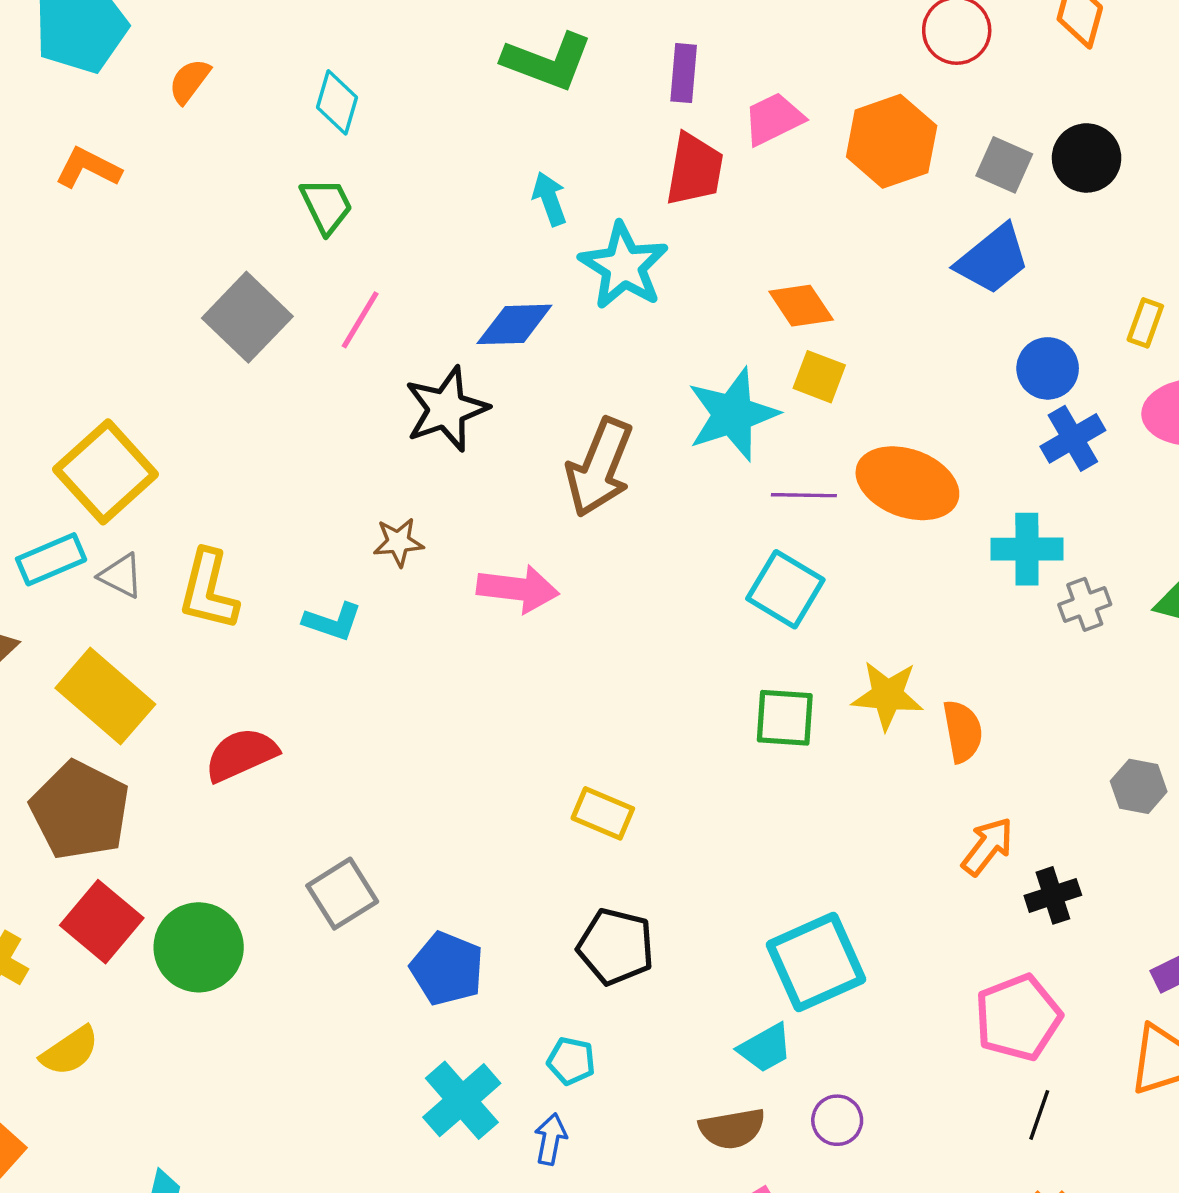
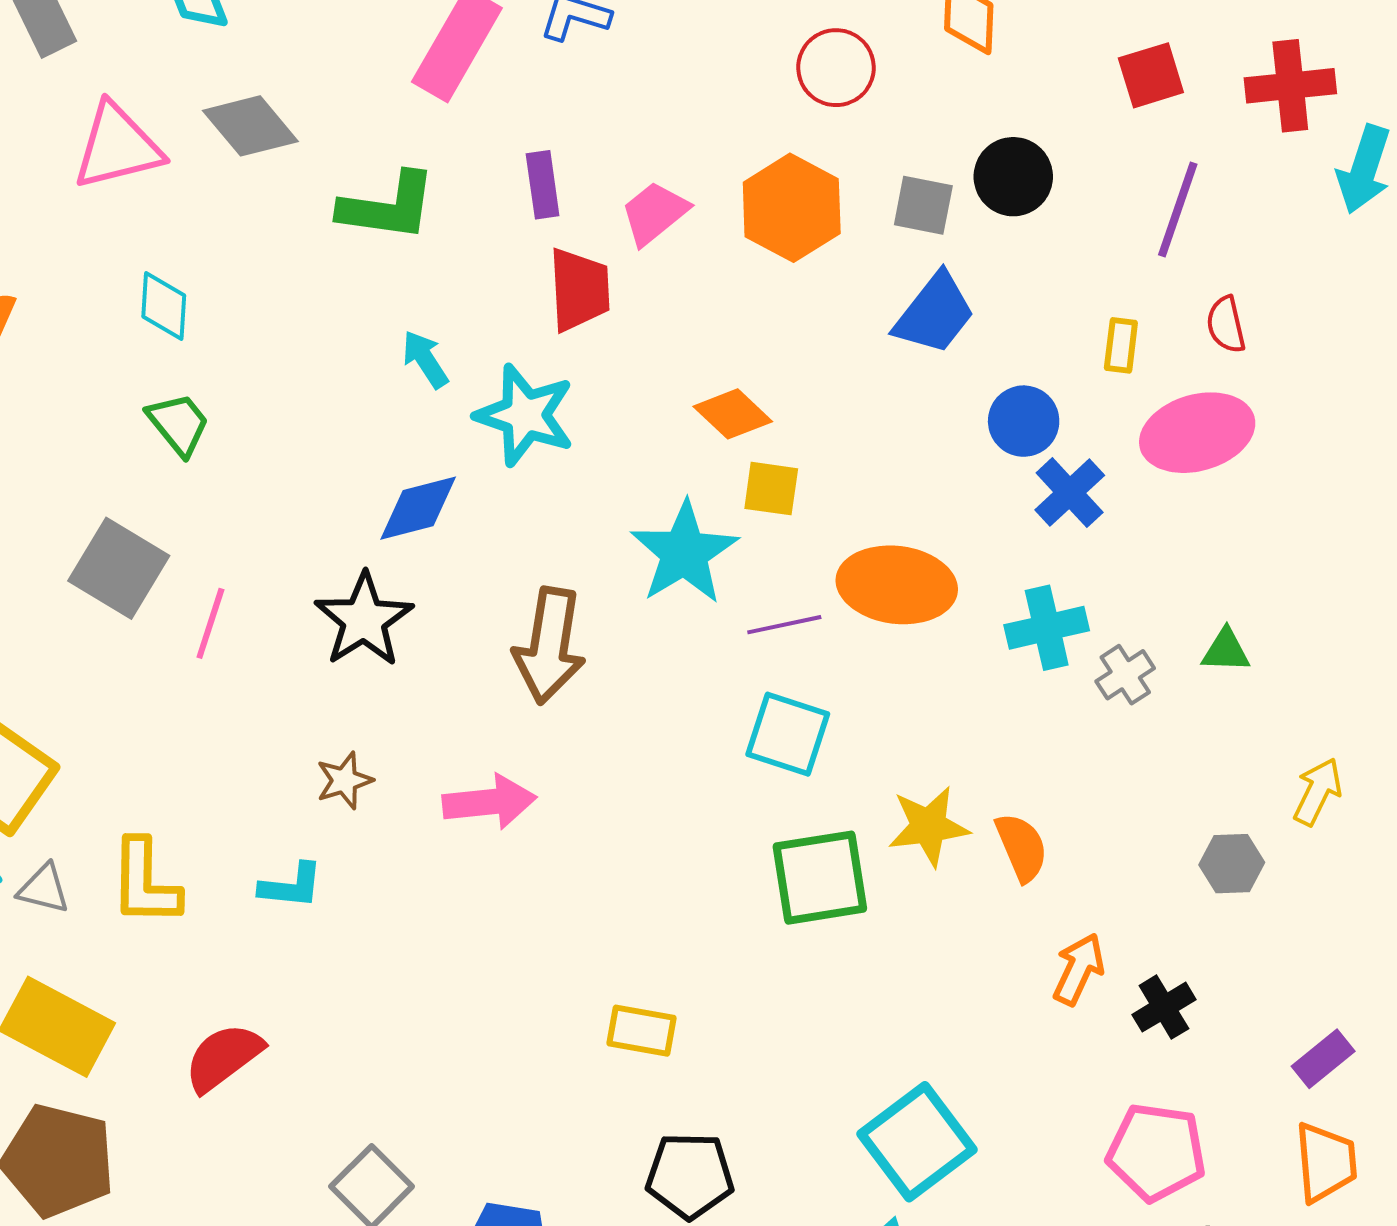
pink line: (360, 320) -> (210, 623), moved
green square: (785, 718) -> (820, 878), size x1.4
pink pentagon: (1018, 1018) -> (1156, 1152), turned -30

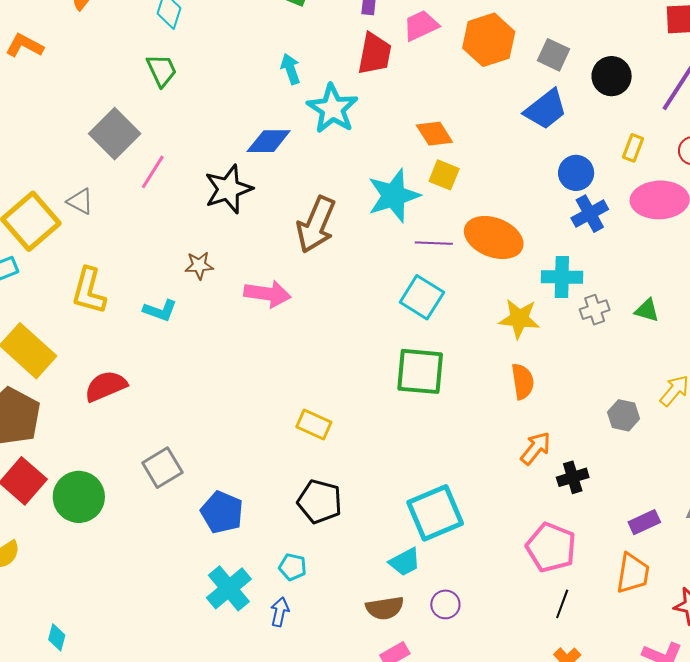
black circle: (1013, 177) -> (612, 76), moved
yellow star: (929, 826) -> (519, 319), moved
gray triangle: (44, 889) -> (80, 201), moved

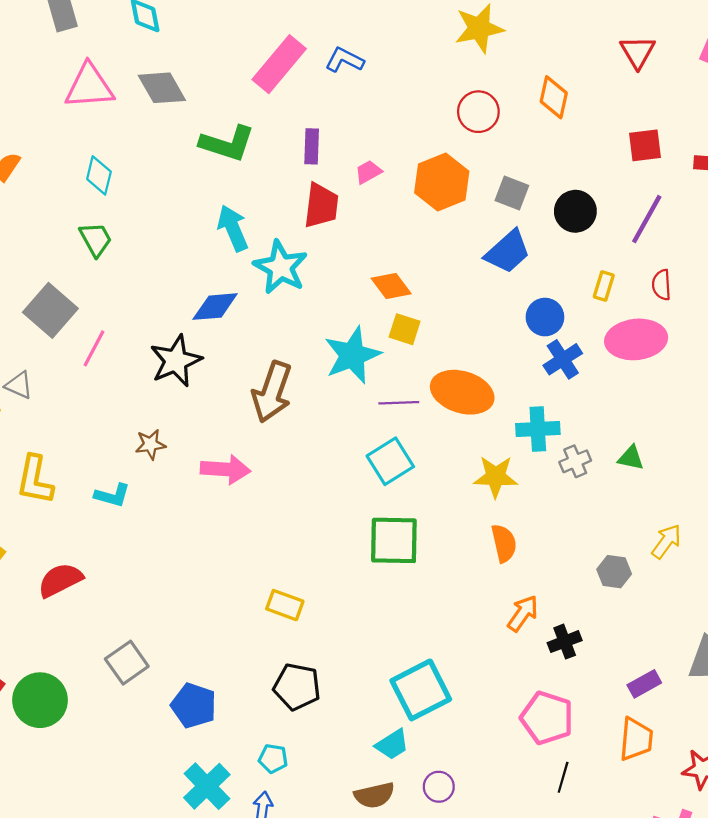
pink trapezoid: (421, 26) -> (368, 172), size x0.7
cyan arrow: (290, 69) -> (233, 228), size x1.4
cyan square: (422, 297) -> (390, 461), turned 30

